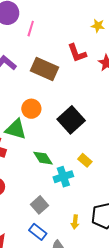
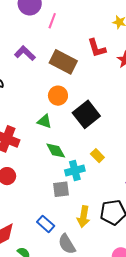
orange circle: (31, 109) -> (58, 96), moved
green triangle: (16, 129) -> (44, 121), moved, size x0.7
gray square: (40, 205) -> (61, 189), moved, turned 30
yellow arrow: (75, 222) -> (84, 217), size x1.5

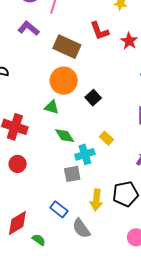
purple L-shape: (25, 53) -> (29, 28), moved
orange circle: (58, 96) -> (64, 81), size x1.4
black square: (86, 114) -> (93, 98), size x0.6

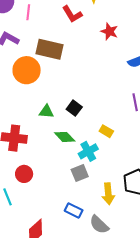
red L-shape: (99, 31) -> (72, 14), moved
orange circle: (64, 81) -> (27, 70), moved
black square: (93, 98) -> (74, 108), moved

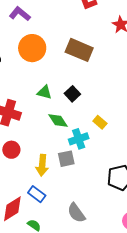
brown rectangle: (49, 49) -> (79, 50), moved
yellow arrow: (108, 194) -> (42, 165), moved
blue rectangle: (74, 210) -> (37, 194), moved

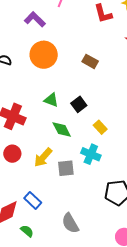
brown rectangle: (79, 50) -> (90, 61), size x0.6
yellow rectangle: (100, 122) -> (100, 127), moved
cyan cross: (79, 139) -> (91, 154), moved, turned 36
yellow arrow: (42, 165) -> (43, 157), moved, turned 30

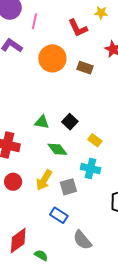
orange circle: (44, 55) -> (52, 58), moved
brown rectangle: (90, 61) -> (85, 68), moved
blue rectangle: (33, 200) -> (59, 215), moved

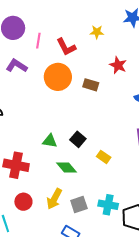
yellow star: (101, 13) -> (97, 32), moved
red L-shape: (78, 28) -> (66, 47), moved
cyan cross: (90, 169) -> (108, 205), moved

